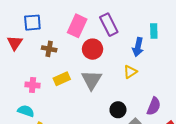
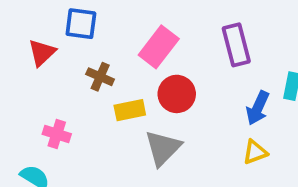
purple rectangle: (109, 25) -> (236, 45), moved
yellow triangle: (130, 72) -> (255, 152), moved
yellow rectangle: (62, 79) -> (130, 110), moved

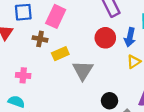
pink rectangle: (159, 47) -> (56, 16), moved
red circle: (177, 94) -> (105, 38), moved

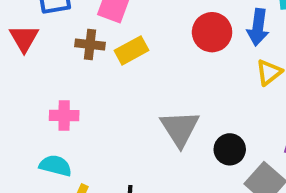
yellow rectangle: (60, 54) -> (131, 50), moved
gray triangle: (83, 70) -> (180, 128), moved

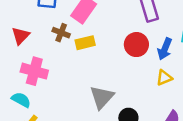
red triangle: (24, 38) -> (21, 36), moved
pink cross: (64, 115) -> (34, 71), size x1.5

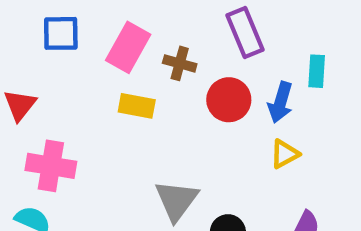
brown cross: (61, 33) -> (180, 63), moved
yellow rectangle: (85, 43) -> (137, 106), turned 30

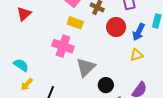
pink cross: (51, 166) -> (63, 46), moved

